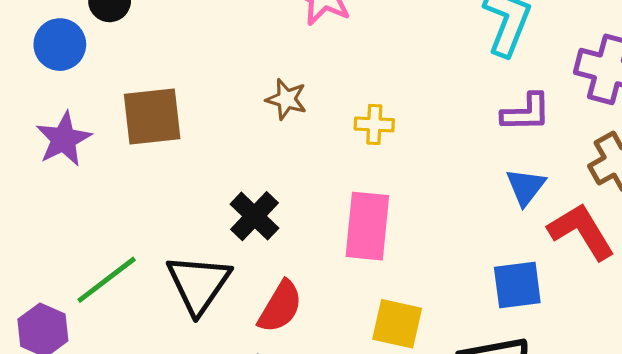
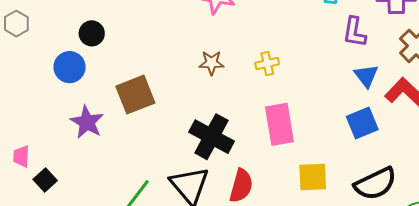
purple L-shape: (526, 113) -> (354, 32), turned 116
black cross: (254, 216) -> (212, 137), size x1.4
blue square: (517, 285) -> (362, 123), moved

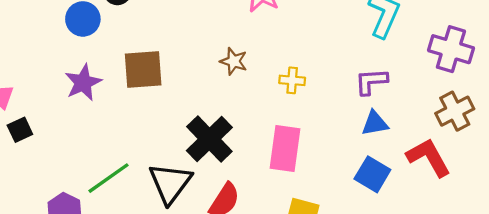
purple L-shape: (354, 32) -> (371, 81), moved, turned 60
blue triangle: (366, 76) -> (375, 123), moved, turned 40
blue square: (362, 123) -> (372, 174), turned 36

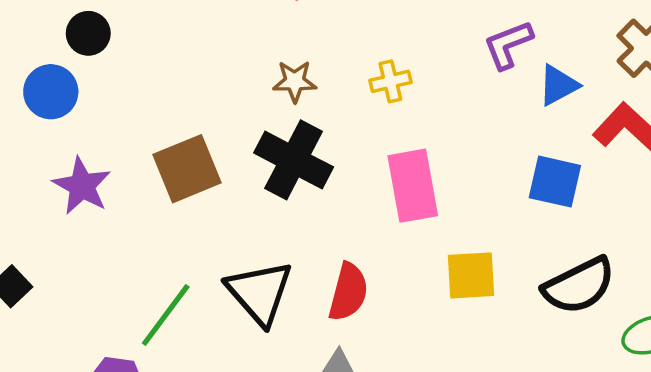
brown square: (143, 70) -> (187, 169), moved
blue triangle: (375, 123) -> (558, 85), moved
black cross: (209, 139) -> (294, 160), moved

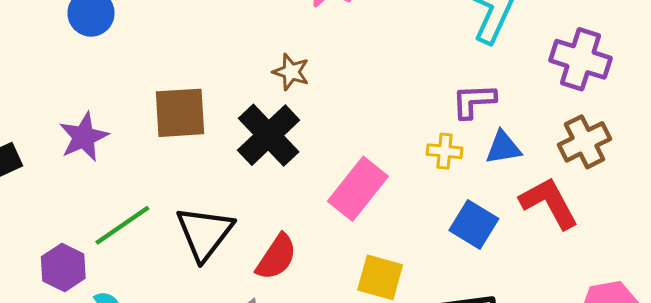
yellow cross: (390, 81) -> (445, 151), moved
purple star: (82, 186) -> (84, 137), moved
pink rectangle: (413, 186) -> (358, 189), turned 30

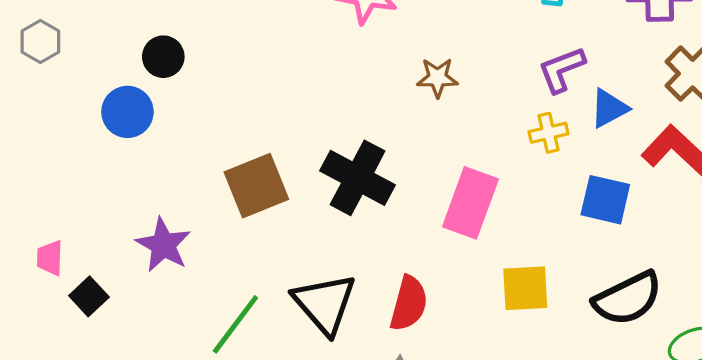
brown star: (291, 72) -> (437, 78), moved

